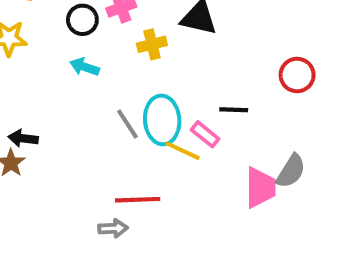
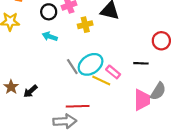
black line: (234, 110) -> (141, 63), moved
cyan ellipse: (162, 120) -> (91, 64), turned 60
black arrow: (23, 138) -> (30, 91), moved, turned -48
gray arrow: (113, 228) -> (65, 121), size x1.5

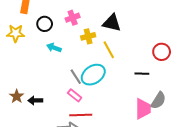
black circle: (49, 12) -> (45, 24), moved
pink rectangle: (113, 72) -> (75, 95), moved
yellow line: (101, 80) -> (109, 50), moved, turned 36
black arrow: (30, 91) -> (35, 100), turned 40

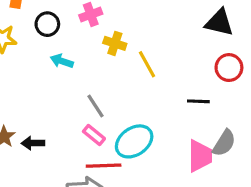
black triangle: (112, 23) -> (219, 23), moved
yellow cross: (88, 36) -> (115, 43), turned 32
cyan ellipse: (93, 75) -> (134, 141), moved

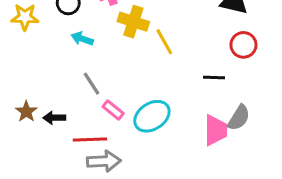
yellow cross: (115, 43) -> (133, 22), size x1.4
gray line: (96, 106) -> (91, 84), moved
red line: (104, 166) -> (90, 139), moved

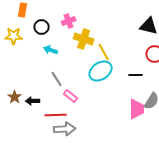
cyan ellipse: (152, 116) -> (101, 71), moved

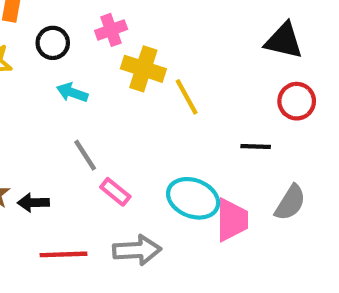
cyan ellipse: (101, 71) -> (193, 198), moved, turned 55
pink trapezoid: (137, 109) -> (232, 220), moved
red line: (56, 115) -> (64, 254), moved
gray arrow: (65, 129) -> (137, 250), moved

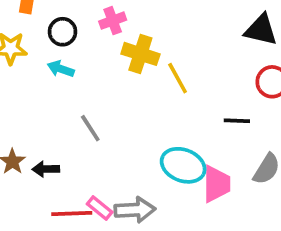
cyan arrow: (72, 93) -> (61, 69), moved
pink rectangle: (115, 192) -> (100, 208), moved

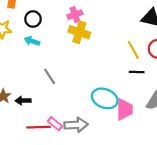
pink cross: (113, 21) -> (75, 15), moved
yellow line: (178, 78) -> (133, 50), moved

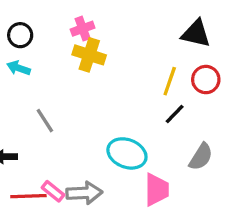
yellow line: (133, 50) -> (170, 81), turned 48
black line: (137, 72) -> (175, 114), turned -48
pink trapezoid: (125, 109) -> (157, 190), moved

